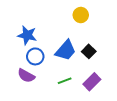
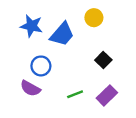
blue star: (27, 35) -> (31, 26), moved
blue trapezoid: (66, 50) -> (62, 34), moved

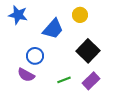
blue star: (31, 26) -> (18, 15), moved
black square: (103, 60) -> (88, 51), size x1.6

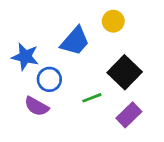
blue star: (18, 15) -> (25, 57), moved
green line: (64, 80) -> (92, 98), moved

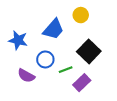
blue circle: (49, 79) -> (45, 59), moved
purple rectangle: (129, 115) -> (82, 83), moved

